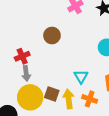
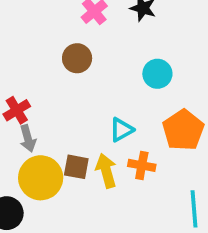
brown circle: (52, 35) -> (77, 58), moved
cyan triangle: (81, 77) -> (121, 130), turned 40

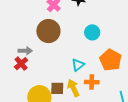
brown circle: (77, 58) -> (48, 31), size x1.5
gray arrow: (28, 138) -> (25, 51), moved, turned -64

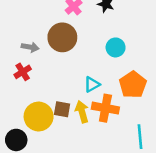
gray arrow: (25, 51) -> (30, 47), moved
orange cross: (92, 82) -> (105, 108), size x1.5

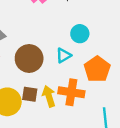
brown circle: (62, 37) -> (29, 58), moved
cyan triangle: (92, 85) -> (64, 55), moved

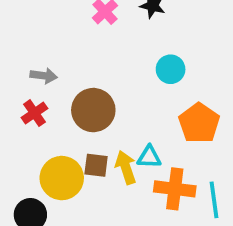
cyan triangle: (64, 55) -> (149, 157), moved, turned 35
orange cross: (71, 92) -> (175, 189), moved

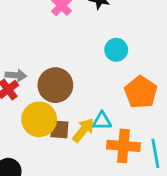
gray arrow: (44, 76) -> (16, 75), moved
yellow arrow: (126, 167) -> (83, 130), turned 60
yellow circle: (62, 178) -> (39, 119), moved

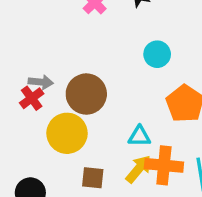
brown square: (59, 129) -> (93, 178), moved
yellow arrow: (83, 130) -> (138, 169), moved

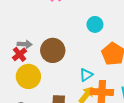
yellow circle: (67, 133) -> (28, 76), moved
cyan triangle: (139, 136) -> (86, 75), turned -32

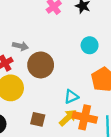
gray arrow: (25, 44) -> (20, 46), moved

